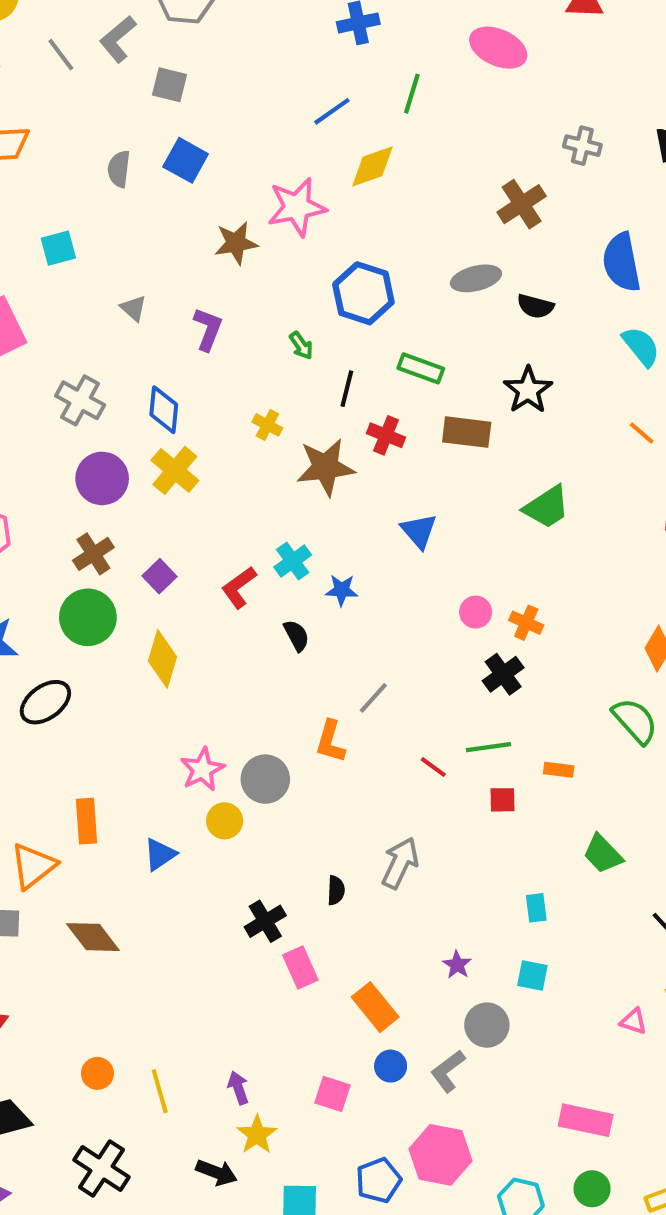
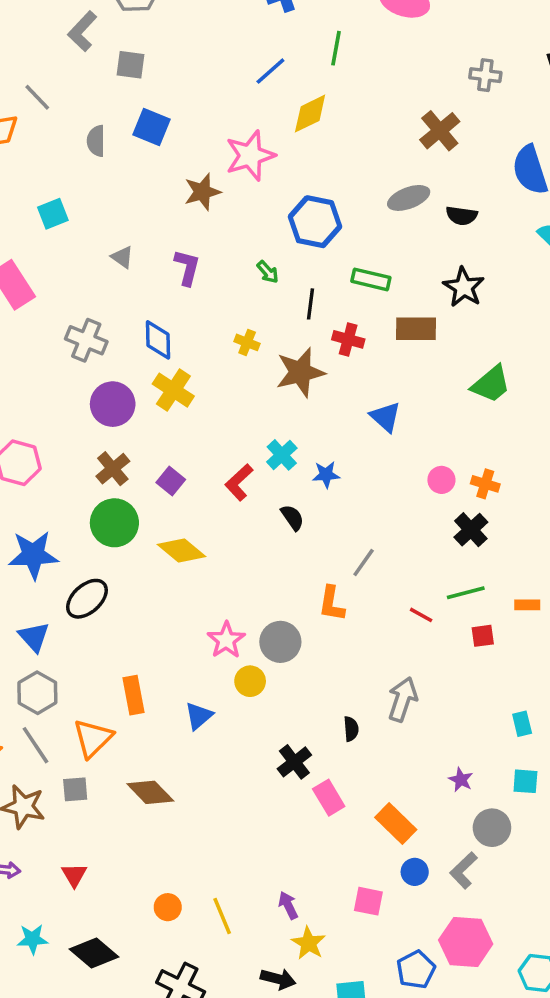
gray line: (61, 55) -> (37, 97), moved
yellow diamond: (163, 659) -> (182, 550), turned -60

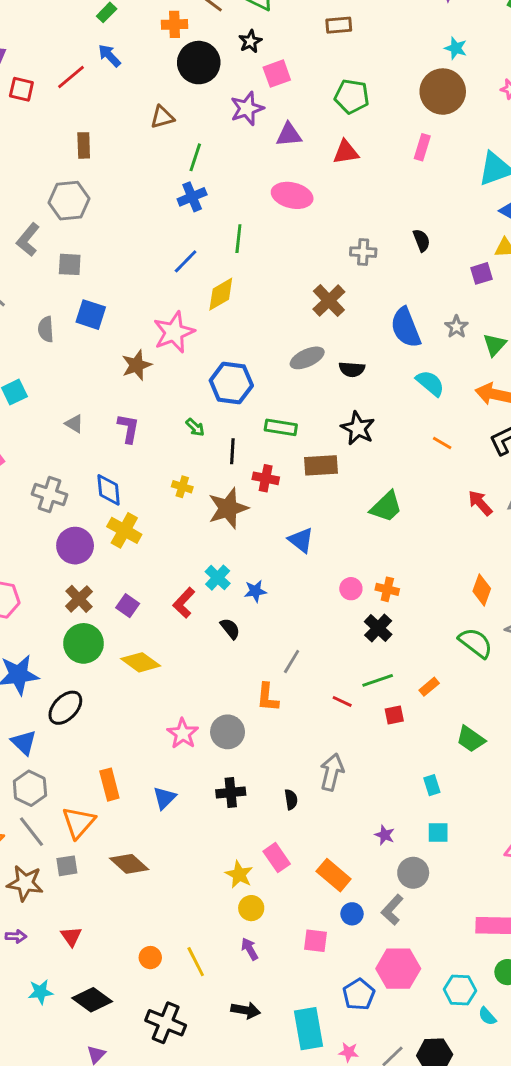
orange rectangle: (527, 605) -> (429, 687), turned -36
yellow circle: (250, 681) -> (251, 908), moved
black cross: (294, 762) -> (231, 793), moved, turned 36
yellow star: (309, 943) -> (239, 874), moved

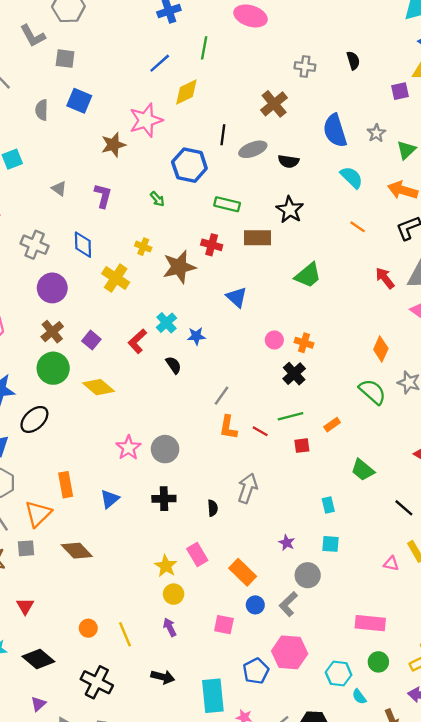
gray L-shape: (28, 240) -> (33, 36), turned -72
black line: (232, 451) -> (223, 135), moved
yellow cross: (124, 530) -> (116, 278), moved
orange L-shape: (268, 697) -> (228, 427), moved

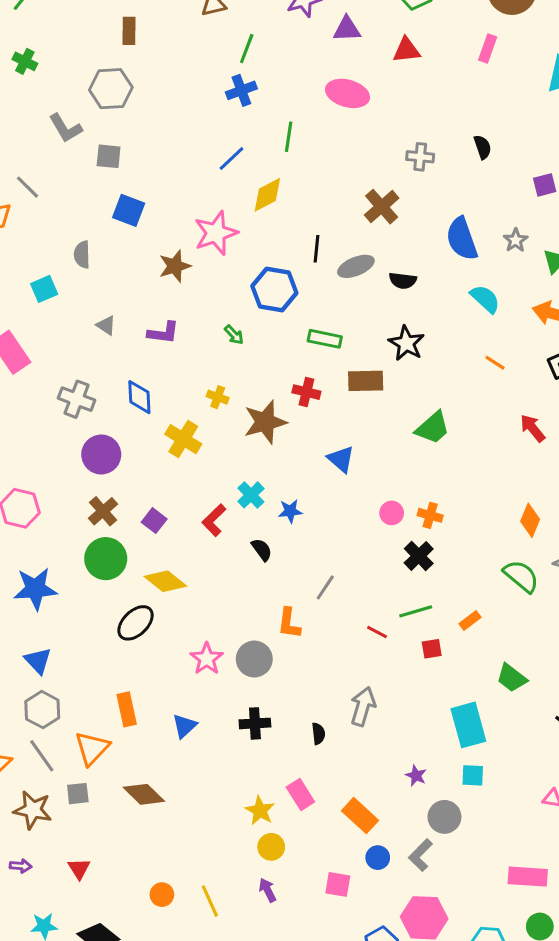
gray semicircle: (42, 110) -> (82, 255), moved
purple L-shape: (103, 196) -> (163, 333), turned 85
black ellipse: (34, 419) -> (136, 623), moved
orange L-shape: (228, 427) -> (289, 623), moved
cyan rectangle: (328, 505) -> (468, 725), size x2.0

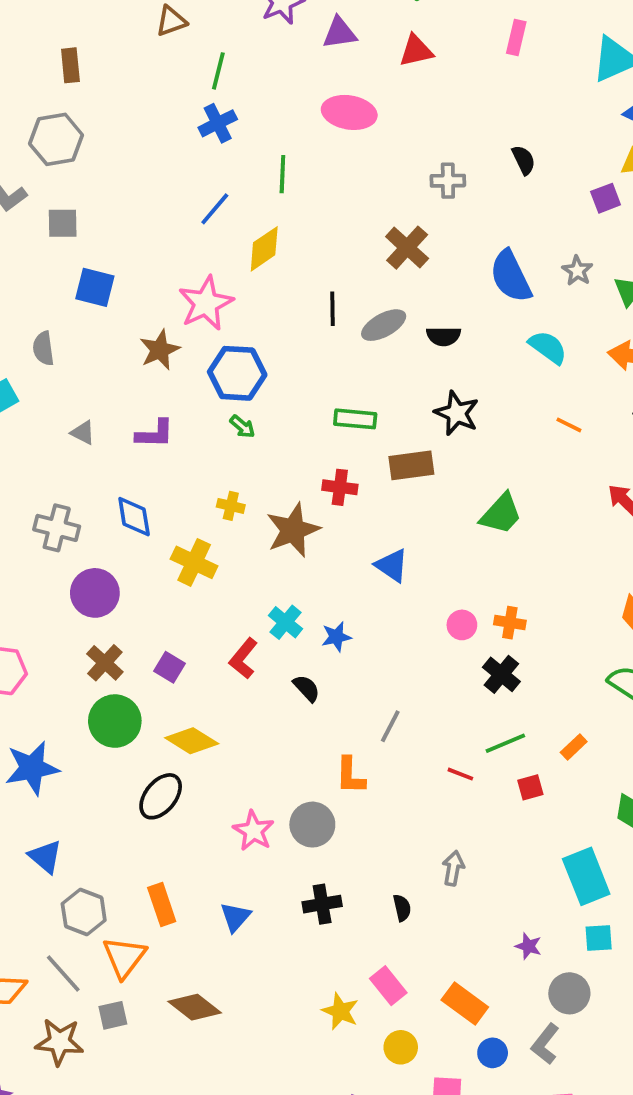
blue hexagon: (274, 289) -> (237, 373), moved
gray arrow: (363, 706) -> (453, 868), size x0.7
gray hexagon: (42, 710) -> (84, 912), moved
yellow circle: (271, 847) -> (401, 1047), moved

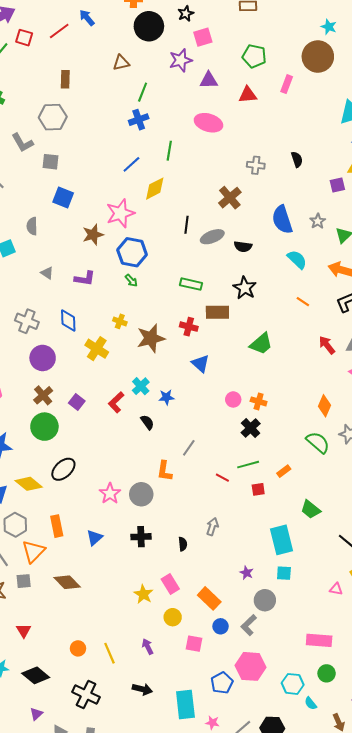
pink rectangle: (516, 37) -> (287, 84), moved
red cross: (340, 487) -> (189, 327), moved
yellow diamond: (192, 741) -> (29, 484), moved

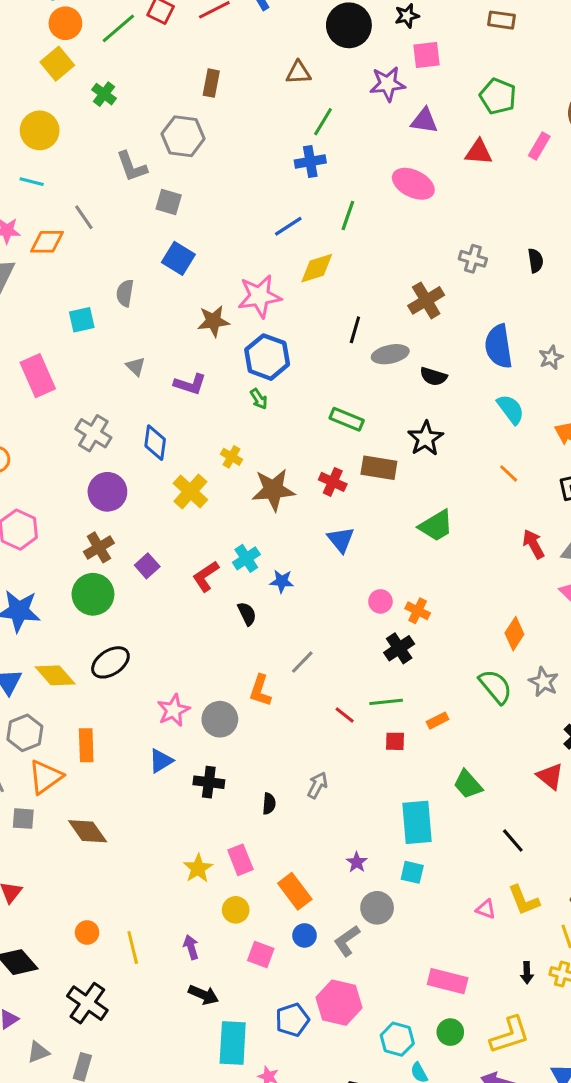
blue triangle: (95, 538) -> (161, 761), moved
black arrow: (142, 689) -> (203, 995), moved

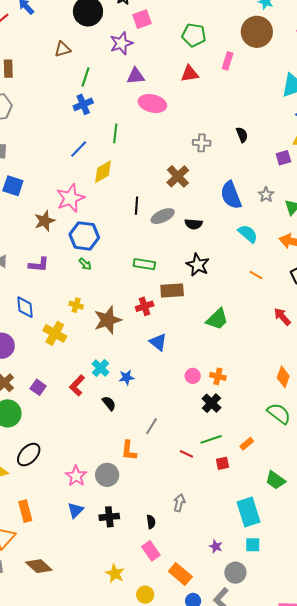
purple triangle: (424, 121) -> (136, 76), moved
red cross: (333, 482) -> (145, 306), turned -30
pink rectangle: (240, 860) -> (151, 551), moved

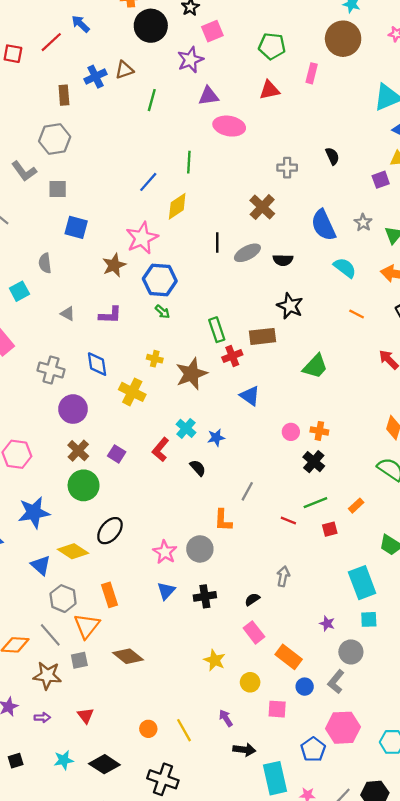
blue cross: (83, 104) -> (95, 77), moved
green rectangle: (144, 264) -> (217, 330), moved, turned 65
black semicircle: (151, 522) -> (252, 599), turned -112

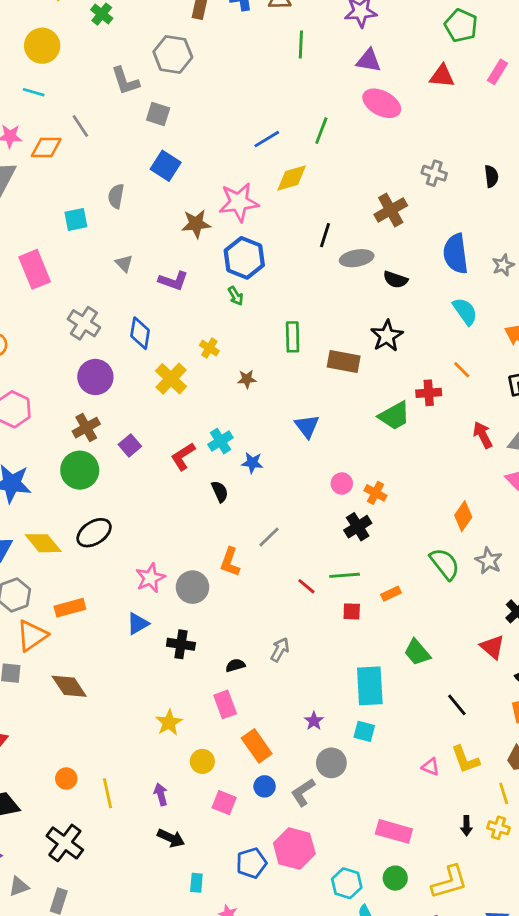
green line: (152, 100) -> (301, 45), turned -30
red cross: (232, 356) -> (429, 393), moved
brown star: (191, 374) -> (247, 379), size x0.5
orange rectangle: (109, 595) -> (70, 608), turned 75
cyan rectangle: (275, 778) -> (196, 883), size x0.5

